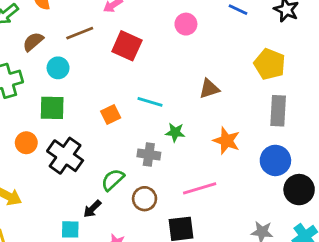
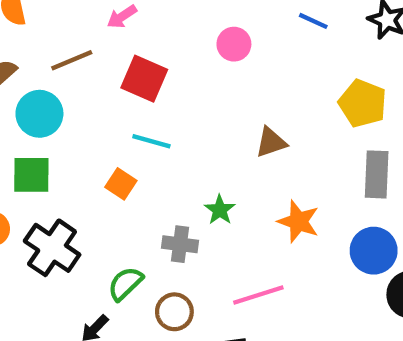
cyan circle: (58, 68) -> (39, 114), size x1.4
cyan line: (150, 102) -> (151, 141), moved
orange square: (111, 115) -> (121, 184), turned -30
green star: (175, 132) -> (220, 210), turned 30

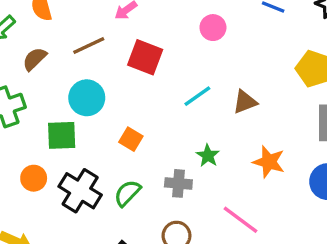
cyan circle: (39, 114) -> (87, 98), moved
cyan line: (151, 141) -> (197, 96), moved, turned -48
green semicircle: (125, 284) -> (127, 193), moved
pink line: (258, 295) -> (241, 220), turned 57

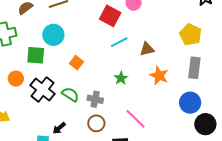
red square: (145, 57) -> (110, 16), moved
orange star: (269, 162) -> (159, 76), moved
gray cross: (178, 183) -> (95, 99), moved
green semicircle: (127, 193) -> (70, 94), turned 72

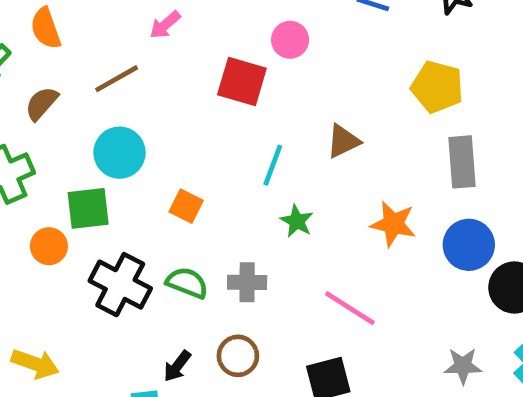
cyan line: (119, 42) -> (273, 165), moved, turned -30
orange star: (159, 76) -> (393, 224), moved
orange circle: (16, 79) -> (49, 246), moved
brown circle: (96, 123) -> (238, 356), moved

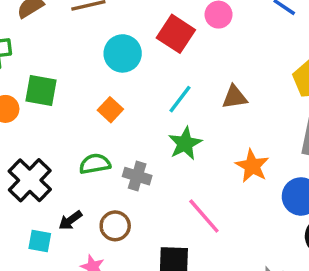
cyan circle: (120, 153) -> (123, 53), moved
green star: (297, 221) -> (185, 144), size x1.4
green semicircle: (187, 283) -> (95, 164), turned -48
black cross: (120, 285) -> (30, 180), moved

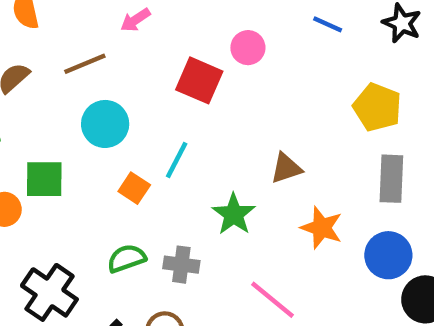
cyan circle: (123, 53) -> (105, 124), moved
brown triangle: (235, 97) -> (286, 168), moved
cyan line: (180, 99) -> (177, 160), moved

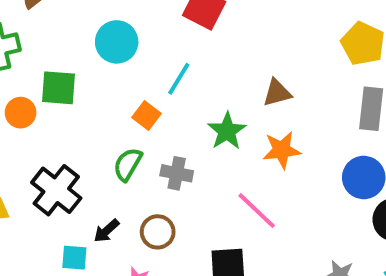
orange square: (134, 188) -> (146, 115), moved
orange star: (322, 228) -> (282, 150), moved, turned -30
green semicircle: (127, 258) -> (128, 164), turned -44

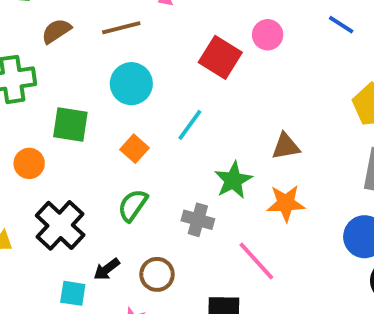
orange circle: (21, 113) -> (29, 163), moved
orange square: (146, 115) -> (135, 149), moved
gray cross: (177, 173) -> (198, 220), moved

